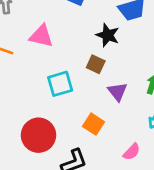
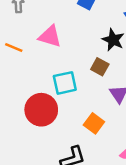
red circle: (39, 135) -> (41, 110), moved

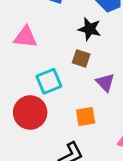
orange square: (94, 123) -> (86, 116), turned -36

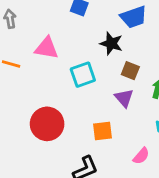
brown square: (81, 58) -> (130, 71), moved
cyan square: (49, 81) -> (83, 75), moved

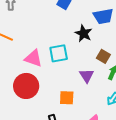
pink triangle: (47, 48) -> (33, 58), moved
brown square: (130, 71) -> (103, 56), moved

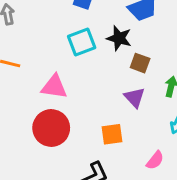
cyan square: (59, 53) -> (82, 42), moved
brown square: (103, 56) -> (140, 63), moved

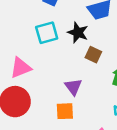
pink triangle: (54, 87) -> (21, 68), turned -35
purple triangle: (135, 97) -> (73, 87), moved

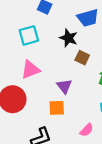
cyan square: (47, 33) -> (29, 35), moved
pink triangle: (21, 68) -> (30, 70), moved

